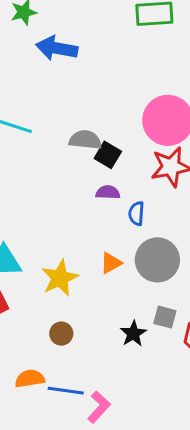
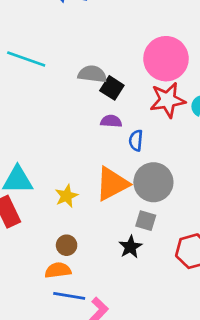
orange triangle: (111, 263) -> (112, 184), size x1.8
yellow star: (60, 278) -> (67, 196), size x0.7
gray square: (165, 317) -> (146, 221), moved
orange semicircle: (30, 379) -> (58, 270), moved

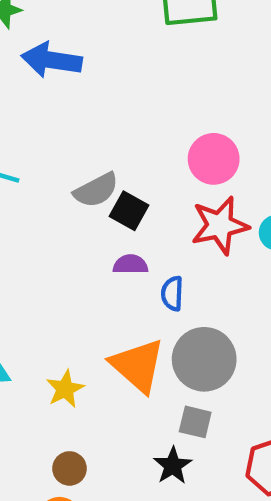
pink circle: (166, 59) -> (214, 159), size x0.7
gray semicircle: (92, 74) -> (96, 190), turned 148
orange triangle: (112, 184) -> (138, 365), turned -48

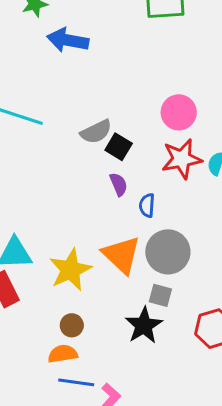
purple semicircle: (131, 264) -> (119, 184), turned 65
yellow star: (65, 389) -> (70, 270), size x1.6
black star: (173, 466) -> (144, 325), size x1.4

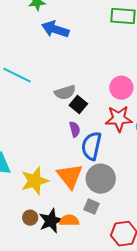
blue semicircle: (147, 205) -> (91, 146), size x1.8
black star: (144, 325) -> (51, 221), moved
orange semicircle: (63, 354) -> (69, 220), moved

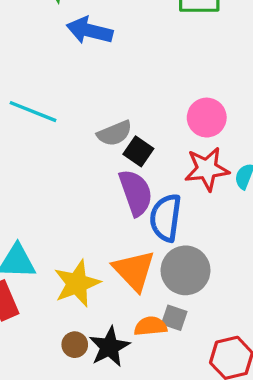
purple semicircle: (75, 129) -> (136, 193), size x1.8
orange semicircle: (69, 220) -> (150, 326), moved

